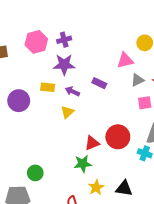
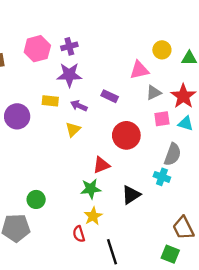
red circle: (118, 137) -> (126, 135), moved
yellow star: (96, 187) -> (93, 216), moved
black triangle: (124, 188) -> (131, 195), moved, turned -42

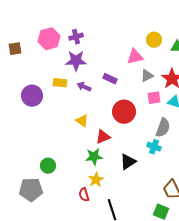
yellow triangle: (73, 129) -> (82, 121), moved, turned -40

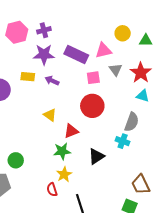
gray triangle: (147, 76) -> (116, 70), turned -40
purple rectangle: (110, 79) -> (76, 54), moved, size x1.6
pink square: (154, 98) -> (93, 78), moved

